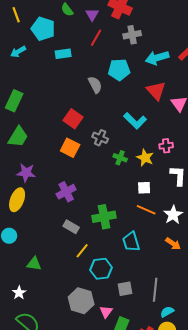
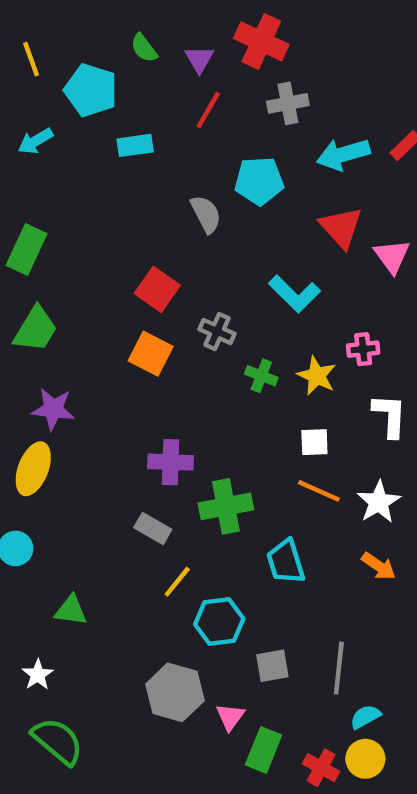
purple cross: (66, 192) -> (171, 462), moved, turned 30

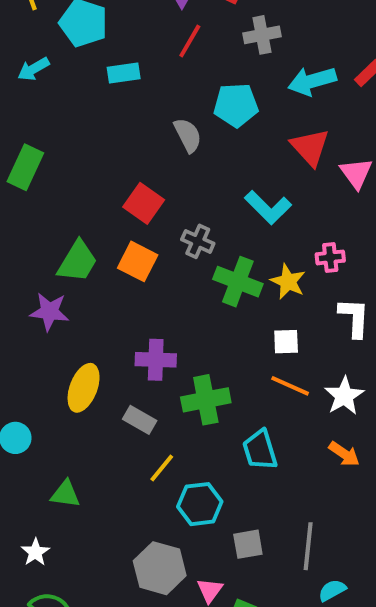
green trapezoid: (35, 329) -> (78, 261), moved
green cross: (261, 376) -> (238, 282), size x1.6
yellow ellipse: (33, 469) -> (84, 388), moved

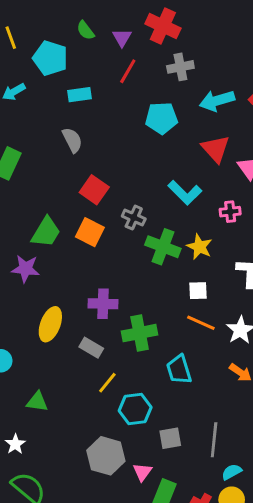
gray semicircle: (188, 135) -> (72, 140), moved
pink cross: (330, 257) -> (230, 212), moved

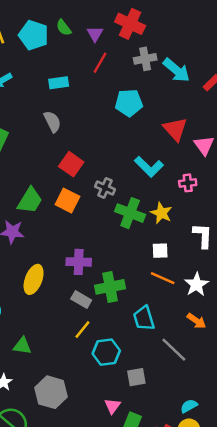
cyan pentagon: (50, 58) -> (34, 35), moved
cyan arrow: (217, 101) -> (176, 70), moved, turned -124
gray rectangle: (91, 348) -> (81, 299), moved
gray line: (214, 440) -> (174, 350), moved, turned -52
gray hexagon: (106, 456) -> (51, 392), moved

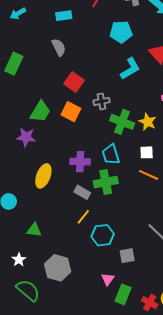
cyan L-shape: (149, 167) -> (130, 69), moved, turned -75
gray cross: (105, 188) -> (102, 101), turned -35
cyan trapezoid: (144, 318) -> (111, 154), moved

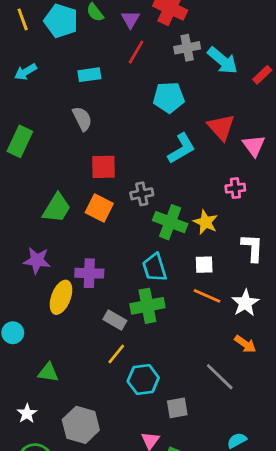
red square: (74, 82) -> (103, 167), turned -36
purple star: (26, 137) -> (37, 260), moved
purple cross: (80, 162) -> (89, 273), moved

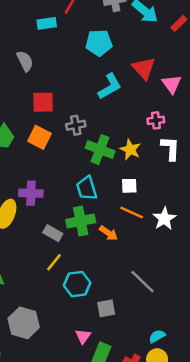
cyan rectangle: (89, 75) -> (47, 23), moved
white L-shape: (252, 248) -> (170, 148), moved
orange arrow: (245, 344) -> (109, 233), moved

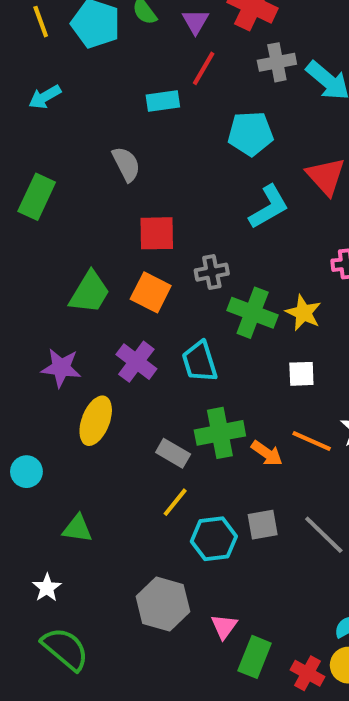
cyan trapezoid: (87, 188) -> (200, 362), moved
purple cross: (31, 193) -> (136, 362), moved, turned 35
orange line: (132, 213) -> (312, 441), moved
gray square: (106, 308) -> (263, 525), moved
gray hexagon: (24, 323) -> (163, 604), moved

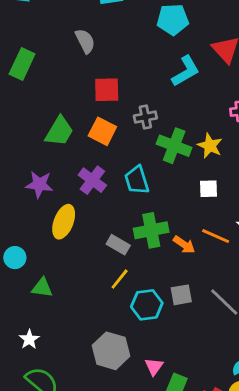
green triangle: (77, 529) -> (42, 288), moved

